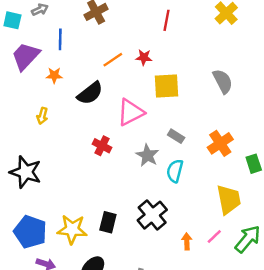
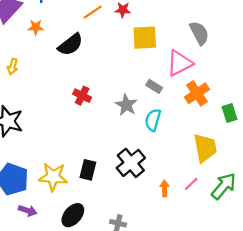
pink triangle: (131, 112) -> (180, 63), moved
yellow arrow: (42, 116) -> (13, 67), moved

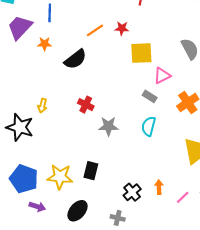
pink triangle: (180, 63) -> (162, 76), moved, size x0.7
yellow arrow: (13, 67) -> (42, 106), moved
gray star: (126, 105) -> (108, 126), moved, turned -30
black cross: (131, 163) -> (132, 192), moved, size x0.7
pink line: (191, 184) -> (183, 197), moved

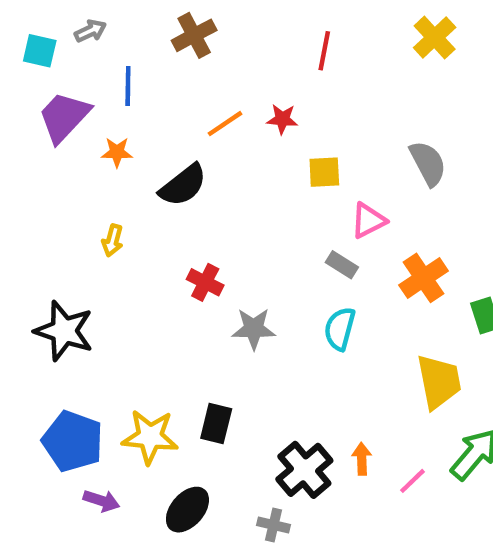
yellow square: (141, 53) -> (324, 172), size x0.7
yellow arrow: (42, 106) -> (112, 240), moved
black cross: (132, 192) -> (304, 470), size x1.4

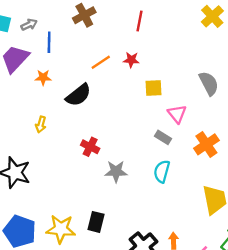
gray arrow: (90, 31) -> (29, 25), moved
red line: (324, 51) -> (139, 21), moved
pink triangle: (368, 221) -> (177, 114), turned -42

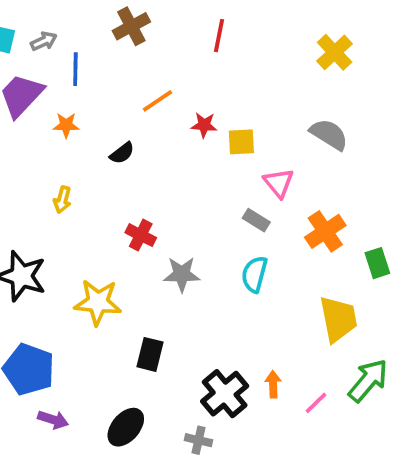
yellow cross: (212, 16) -> (335, 52), moved
red star: (131, 60) -> (204, 125), moved
gray semicircle: (209, 83) -> (329, 134), turned -30
black semicircle: (78, 95) -> (122, 153), size x0.6
yellow star: (61, 229) -> (98, 302), moved

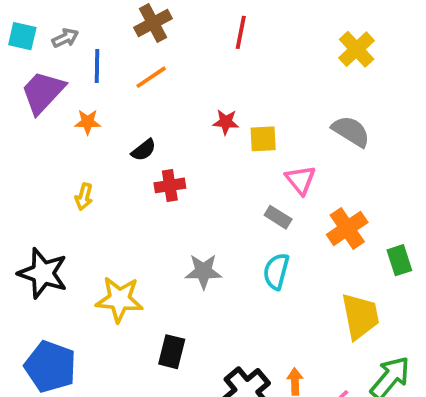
orange line: (157, 101) -> (151, 77), moved
red cross: (141, 235) -> (170, 185), moved, turned -36

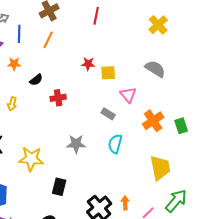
orange line: (151, 77) -> (48, 40), turned -30
black semicircle: (144, 150) -> (36, 80), moved
gray rectangle: (278, 217) -> (108, 114), moved
green rectangle: (399, 260) -> (181, 126), moved

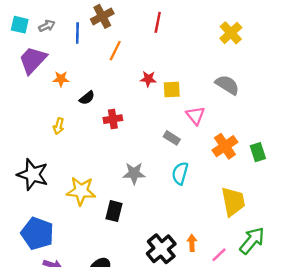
blue line: (19, 34) -> (77, 33), moved
orange line: (48, 40) -> (115, 51), moved
black rectangle: (59, 187) -> (114, 211), moved

